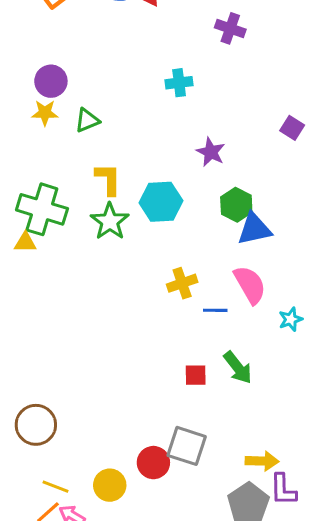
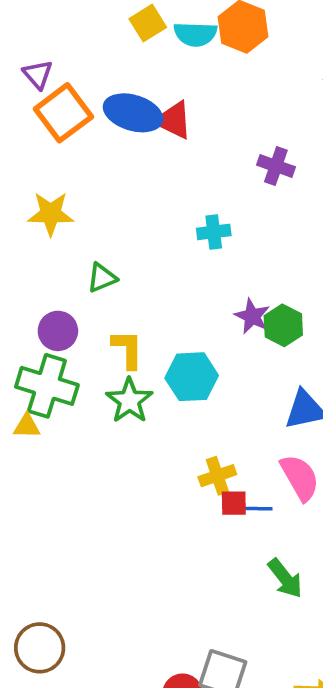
purple circle: (51, 81) -> (58, 331), moved
yellow star: (45, 113) -> (51, 214), moved, size x1.4
green hexagon: (236, 205) -> (283, 325), moved
red square: (196, 375) -> (234, 503), moved

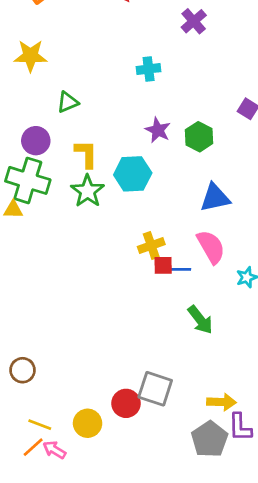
purple cross: (276, 166) -> (194, 21), turned 30
purple star: (252, 316) -> (158, 130), moved
brown circle: (40, 648) -> (23, 370), size x0.7

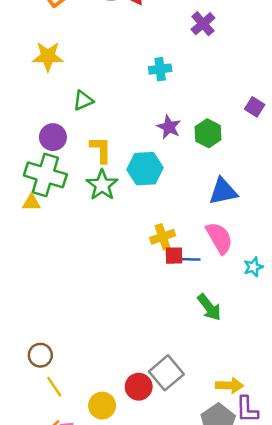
gray square: (155, 389) -> (166, 373), turned 32
yellow line: (40, 425) -> (54, 387), moved, turned 35

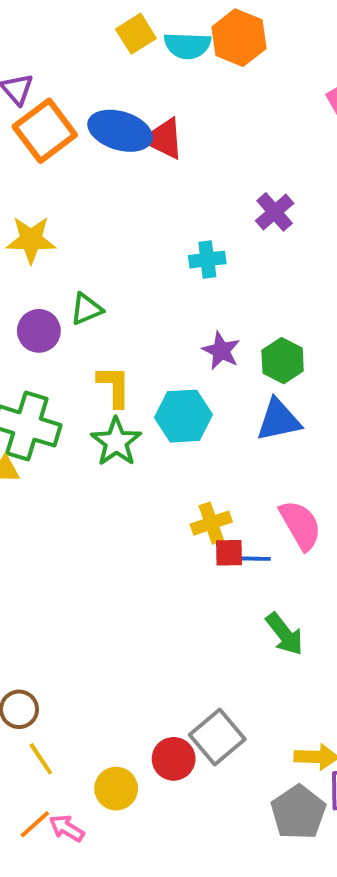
purple cross: (203, 24) -> (275, 212), moved
purple circle: (53, 137) -> (39, 331), moved
blue triangle: (223, 191) -> (279, 420), moved

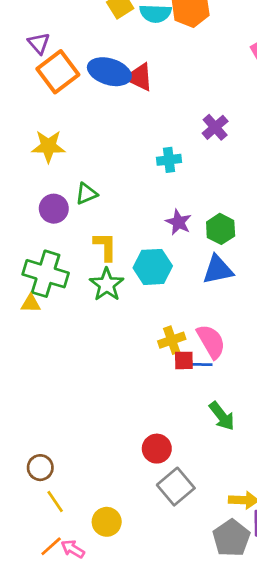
pink semicircle: (300, 525) -> (211, 341), moved
red circle: (174, 759) -> (157, 449), moved

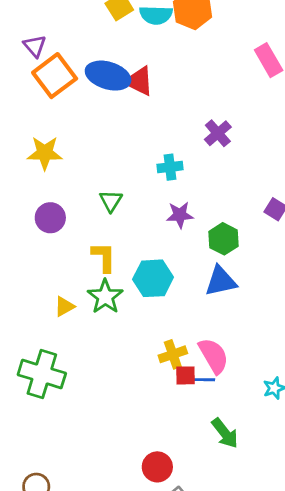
green triangle: (86, 194) -> (111, 201), moved, turned -35
purple star: (178, 222) -> (180, 215), moved, turned -30
green cross: (46, 274) -> (42, 374), moved
yellow triangle: (31, 304) -> (64, 306), moved, turned -30

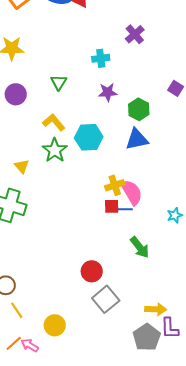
yellow L-shape: (104, 257) -> (54, 122), turned -40
yellow triangle: (64, 306) -> (22, 166), moved, turned -42
yellow cross: (173, 354) -> (115, 185), moved

